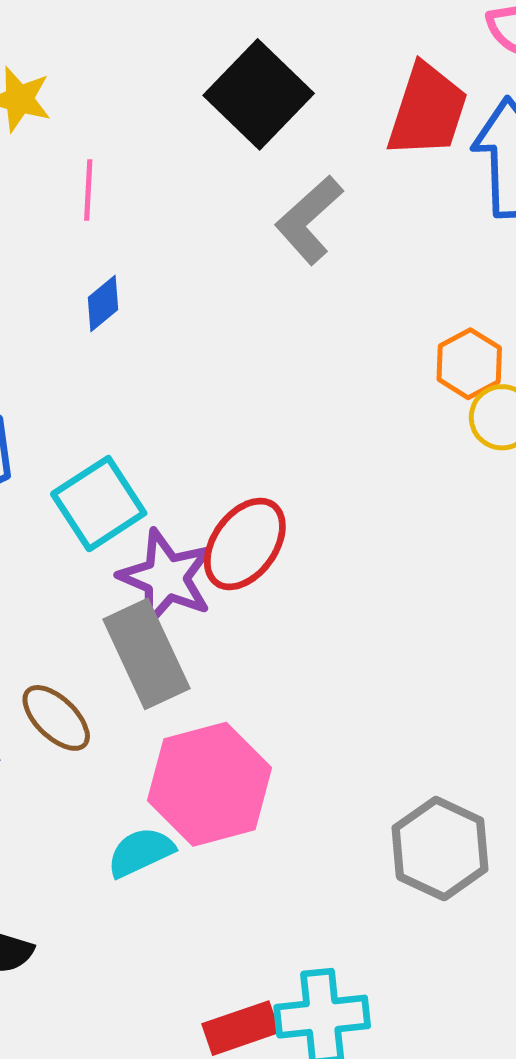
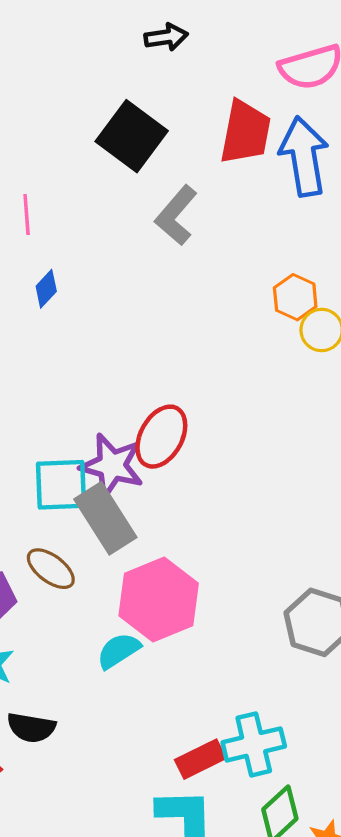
cyan square: (99, 504) -> (61, 485), moved, turned 38

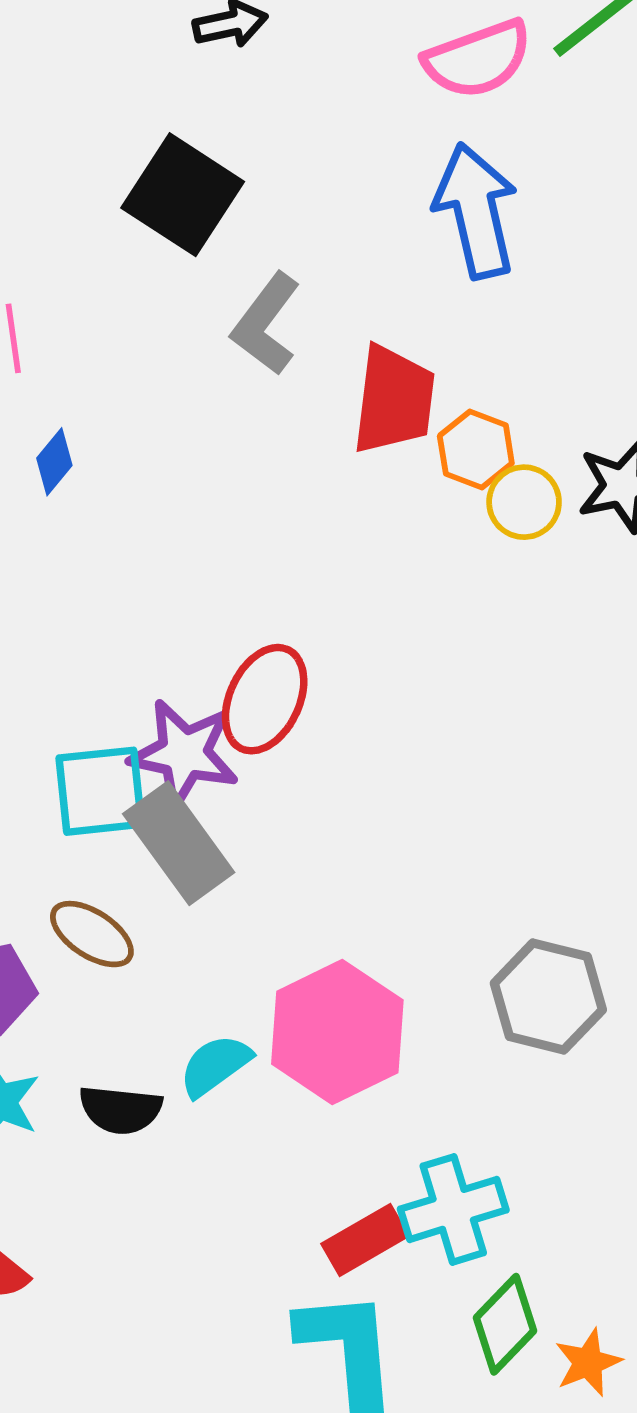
red trapezoid: (245, 132) -> (394, 400), moved
pink hexagon: (159, 599) -> (337, 1032), moved
black semicircle: (31, 728) -> (121, 1110), moved

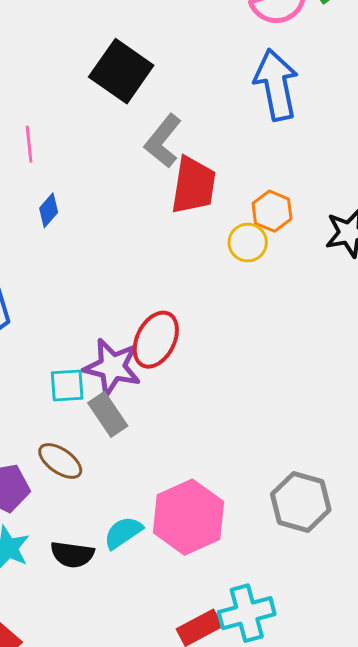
red trapezoid: (394, 400) -> (194, 185), moved
yellow circle: (524, 502) -> (248, 243), moved
cyan square: (100, 791) -> (67, 385), size x0.7
gray rectangle: (179, 843) -> (108, 414), size x0.7

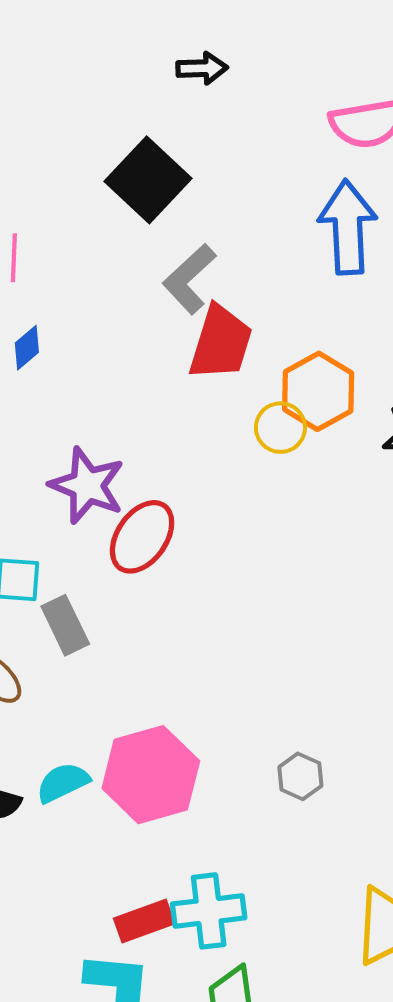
orange hexagon: (272, 211) -> (318, 391), size x1.4
purple star: (112, 367) -> (87, 485), moved
gray hexagon: (301, 502) -> (300, 776), size x0.6

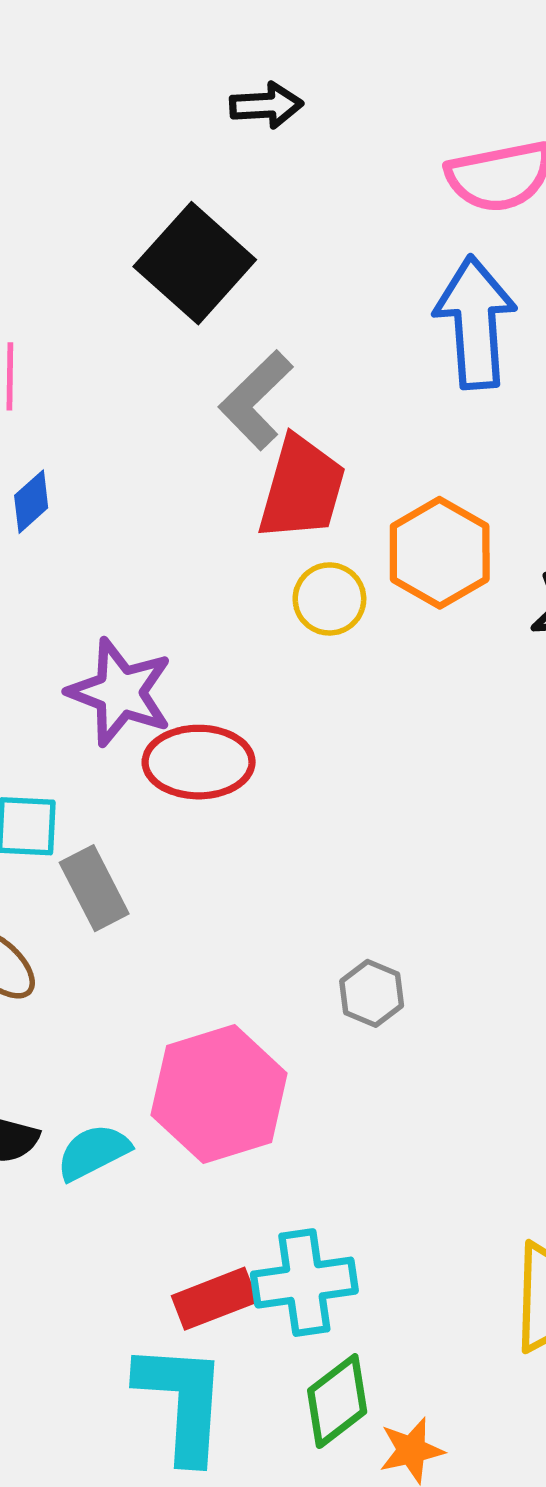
yellow circle: (280, 428) -> (329, 599), moved
red ellipse: (142, 537) -> (199, 762), turned 56
gray hexagon: (300, 776) -> (372, 993), moved
cyan semicircle: (63, 783) -> (93, 1152), moved

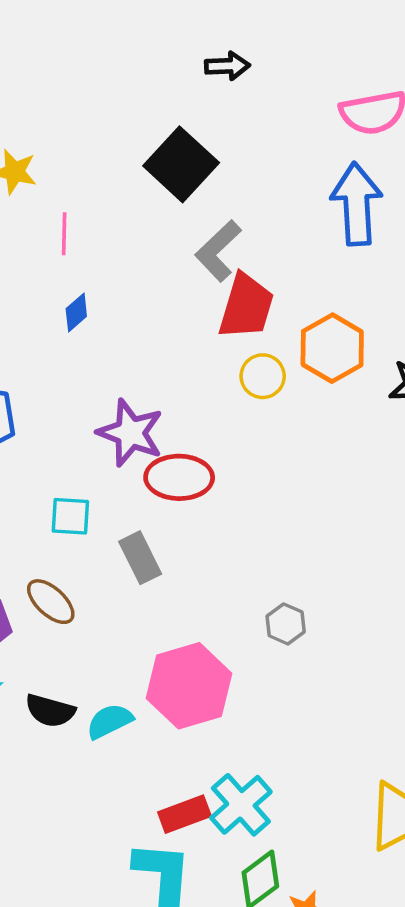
gray rectangle: (94, 888) -> (140, 558), moved
cyan cross: (304, 1283) -> (241, 805), turned -34

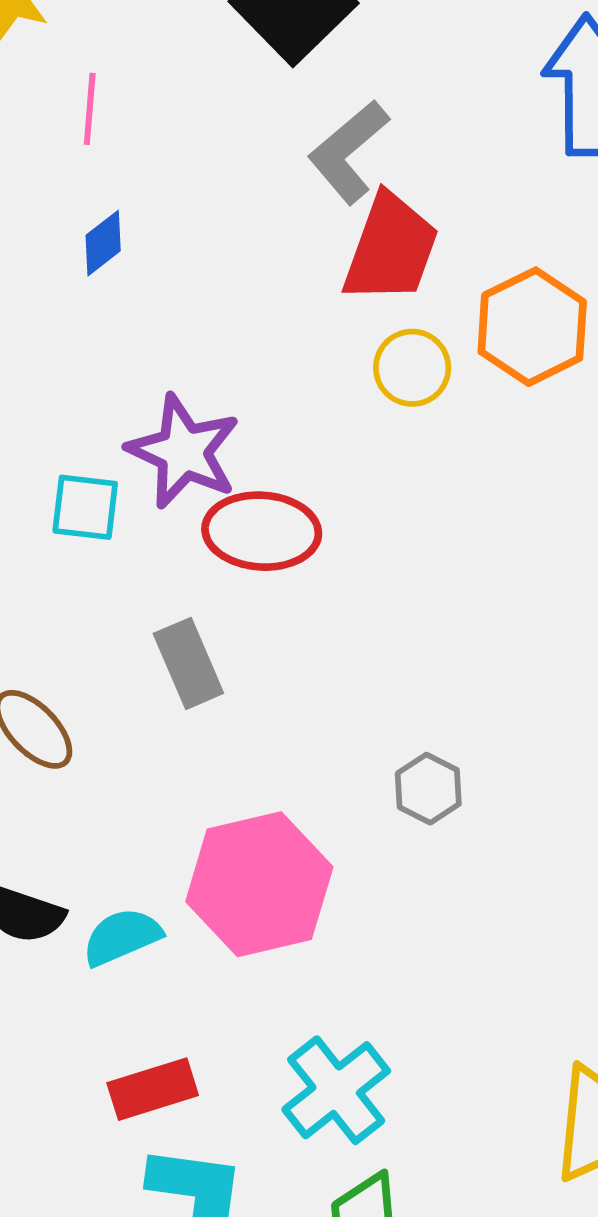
cyan square: (70, 516) -> (85, 507), moved
red rectangle: (184, 814) -> (153, 1089), moved

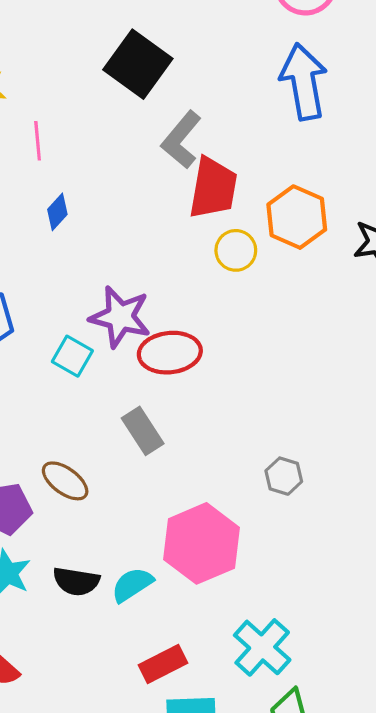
cyan square: (85, 507) -> (72, 356), turned 33

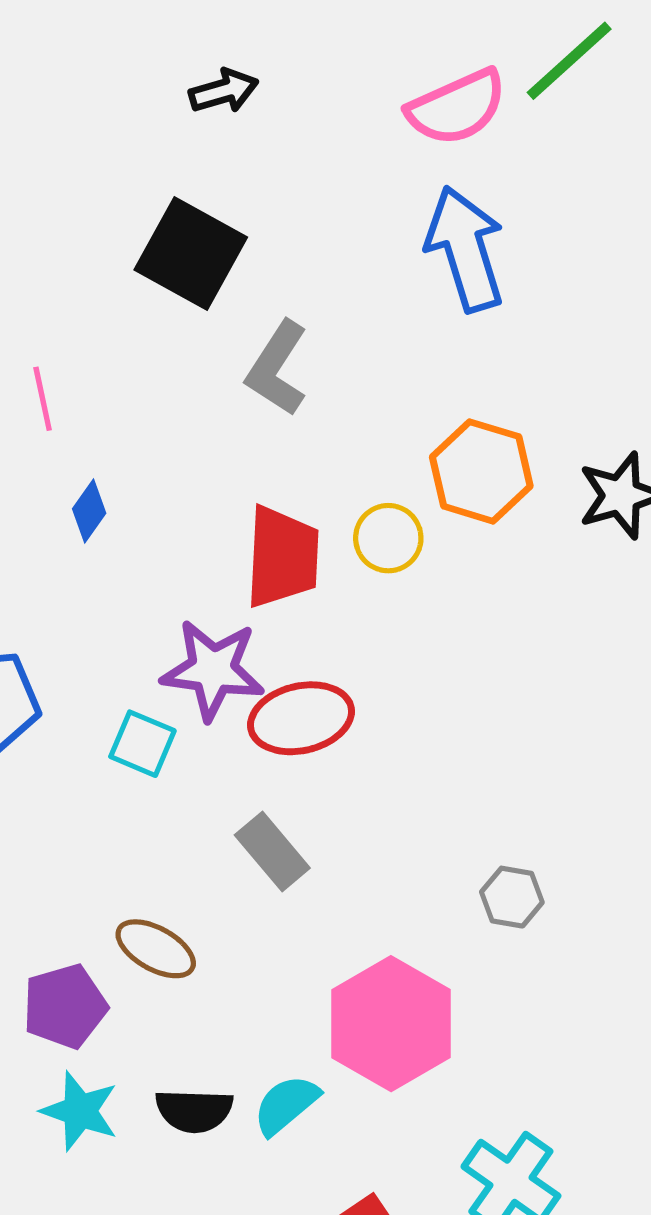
red trapezoid: (213, 188) -> (282, 557), moved

